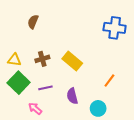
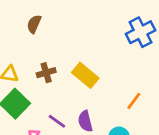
blue cross: (115, 28) -> (141, 32), turned -35
purple line: (45, 88) -> (57, 121), moved, turned 48

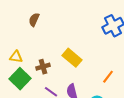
brown cross: (46, 73) -> (43, 67), moved

